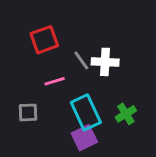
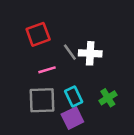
gray square: (28, 112) -> (42, 100), moved, size x1.6
cyan rectangle: (86, 112) -> (74, 97), size x0.7

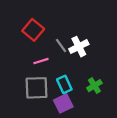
red square: (38, 34) -> (33, 30), turned -30
white cross: (90, 53) -> (79, 47), turned -30

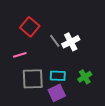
pink line: (41, 61) -> (20, 55), moved
cyan rectangle: (64, 84) -> (58, 76), turned -63

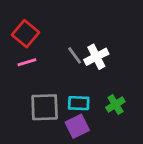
red square: (30, 27) -> (26, 34), moved
pink line: (20, 55) -> (27, 62), moved

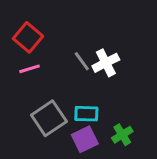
green cross: (115, 104) -> (122, 135), moved
gray square: (45, 107) -> (49, 118), turned -32

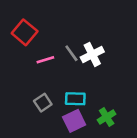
pink line: (29, 69) -> (45, 60), moved
gray square: (49, 118) -> (43, 103), size x0.6

